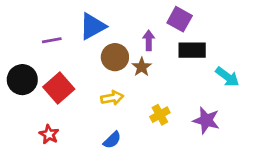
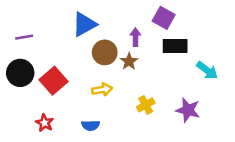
purple line: (52, 40) -> (24, 37), moved
blue semicircle: (112, 140) -> (91, 125), moved, turned 42

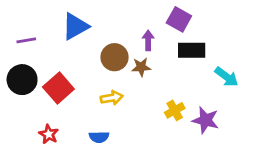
blue triangle: (84, 24) -> (75, 26), moved
brown star: (129, 61) -> (141, 67), turned 30
yellow cross: (146, 105) -> (175, 110), moved

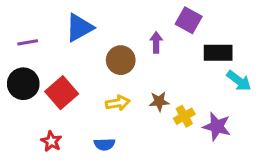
black rectangle: (192, 50) -> (218, 53), moved
brown star: (141, 67) -> (159, 101), moved

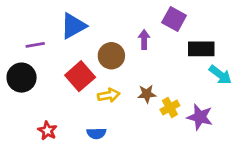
purple line: (28, 42) -> (35, 45), moved
red square: (62, 93) -> (80, 76), moved

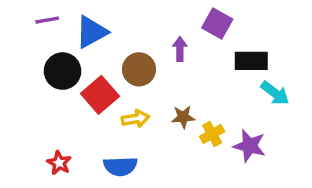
purple line: (35, 45) -> (47, 20), moved
black circle: (22, 78) -> (63, 71), moved
blue semicircle: (96, 133) -> (120, 166), size x1.4

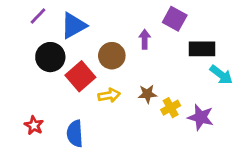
purple line: (47, 20) -> (38, 16), turned -36
red star: (59, 163) -> (34, 125), moved
blue semicircle: (120, 166) -> (75, 134), moved, turned 88

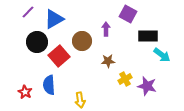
brown star: (147, 94) -> (108, 61), moved
yellow arrow: (109, 95) -> (80, 100), moved, turned 91
blue semicircle: (75, 134) -> (49, 85), moved

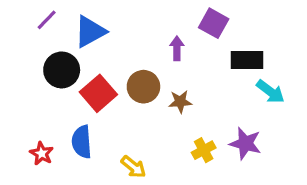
brown circle: (82, 41) -> (143, 87), moved
yellow cross: (125, 79) -> (204, 150), moved
yellow arrow: (80, 100) -> (133, 167), turned -42

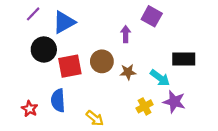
black rectangle: (247, 60) -> (184, 59), moved
cyan arrow: (270, 92) -> (160, 78), moved
red square: (98, 93) -> (70, 66), turned 30

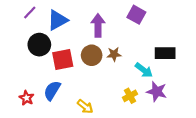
purple arrow: (126, 34) -> (98, 25), moved, size x1.5
brown star: (128, 72) -> (114, 54), moved
blue semicircle: (58, 100) -> (52, 90), turned 36

